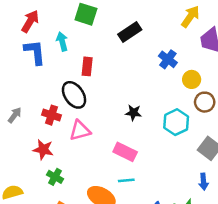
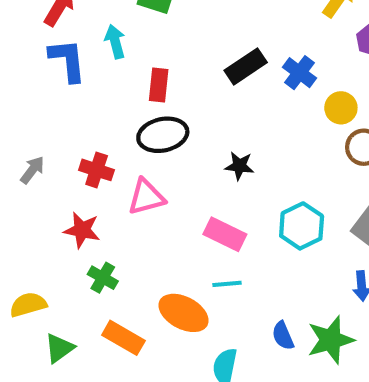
black rectangle: (130, 32) -> (246, 66), moved
black ellipse: (74, 95) -> (163, 135), moved, turned -68
cyan hexagon: (176, 122) -> (302, 226), moved

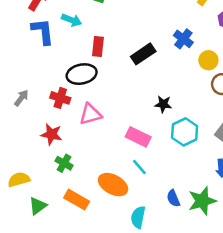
cyan arrow: (115, 42) -> (72, 20), turned 126
black rectangle: (246, 66) -> (143, 54), moved
black ellipse: (163, 135) -> (82, 74), moved
black star: (239, 166) -> (163, 104), moved
cyan line: (227, 284) -> (139, 167), turned 54

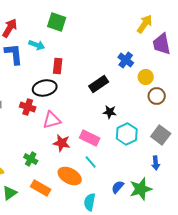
black rectangle: (143, 54) -> (99, 84), moved
red star: (51, 134) -> (62, 143), moved
blue semicircle: (173, 198) -> (118, 187), turned 64

